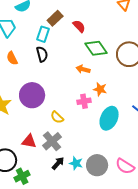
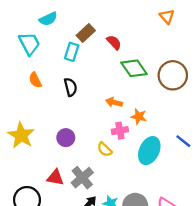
black semicircle: (42, 54) -> (70, 87), moved
orange arrow: (83, 69) -> (114, 102), moved
purple circle: (32, 95) -> (66, 138), moved, size x0.6
yellow semicircle: (57, 117) -> (105, 149), moved

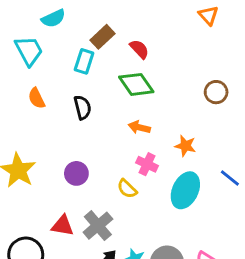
green diamond: (134, 68) -> (136, 84), moved
brown circle: (173, 75) -> (216, 92), size x0.6
orange star: (139, 116) -> (185, 146), moved
pink cross: (120, 131) -> (147, 164), turned 35

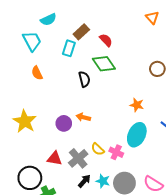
black semicircle: (83, 107) -> (84, 79), moved
orange arrow: (139, 127) -> (83, 117), moved
pink cross: (147, 164) -> (116, 152), moved
yellow semicircle: (127, 189) -> (98, 149), moved

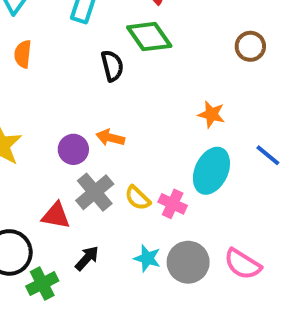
orange semicircle: (37, 73) -> (23, 54), turned 32
gray cross: (78, 158) -> (95, 192), moved
black arrow: (84, 181) -> (87, 258), moved

